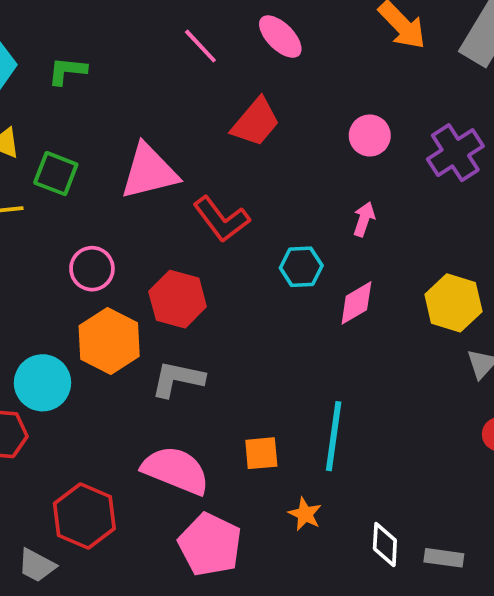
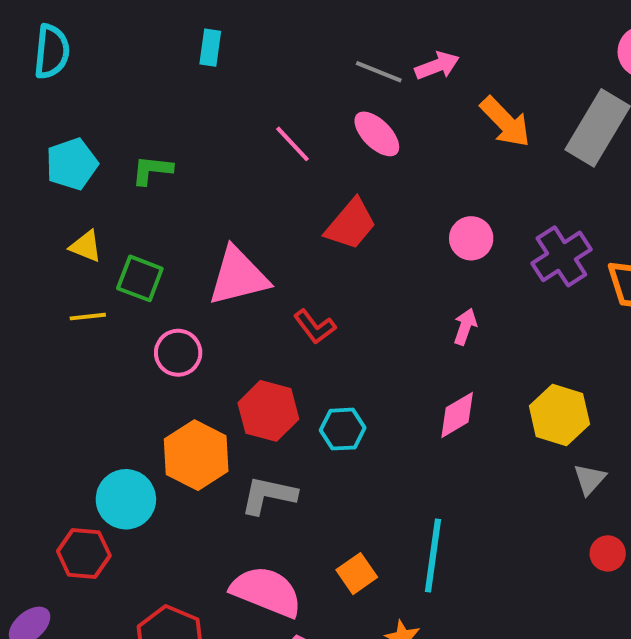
red L-shape: (221, 219) -> (315, 327), size x0.7
cyan hexagon: (301, 267) -> (343, 429), moved
pink circle: (92, 269) -> (178, 353), moved
orange square: (261, 453) -> (357, 574), turned -30

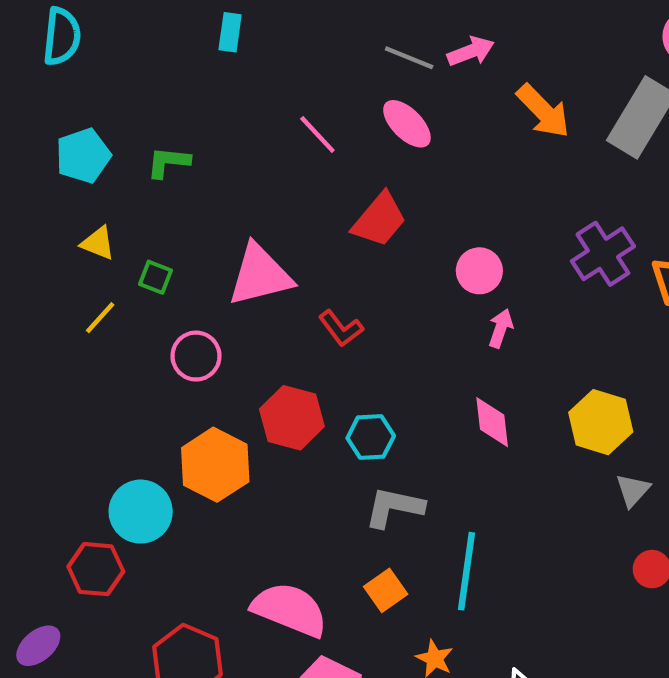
pink circle: (471, 238) -> (479, 271), moved
green square: (140, 278) -> (156, 277), size x0.7
yellow line: (88, 317) -> (100, 318), turned -42
pink diamond: (457, 415) -> (492, 422), turned -66
gray L-shape: (268, 495) -> (394, 507), moved

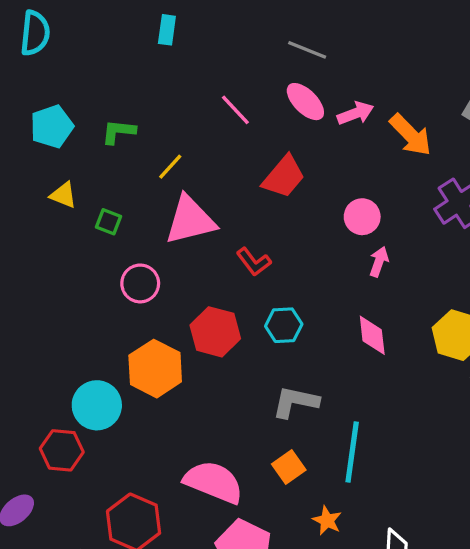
pink arrow: (471, 51) -> (355, 113), moved
orange arrow: (543, 111) -> (411, 135), moved
yellow line: (100, 318) -> (170, 167), moved
cyan hexagon: (371, 437) -> (284, 325), moved

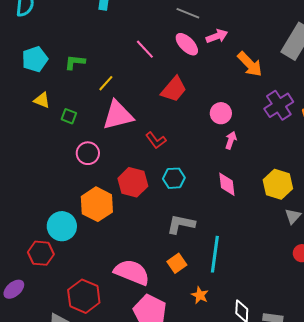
pink arrow: (355, 113) -> (217, 36), moved

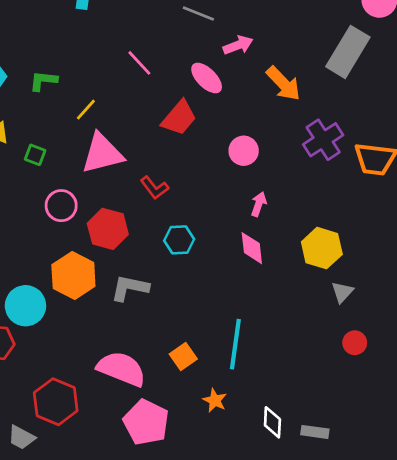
pink ellipse: (187, 44) -> (207, 78), moved
pink arrow: (231, 140) -> (259, 204), moved
red hexagon: (133, 182) -> (108, 229), moved
gray L-shape: (181, 224) -> (130, 288), moved

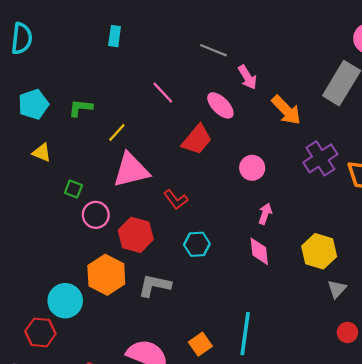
pink arrow: (238, 45) -> (247, 77), turned 80
green square: (35, 155) -> (73, 189), moved

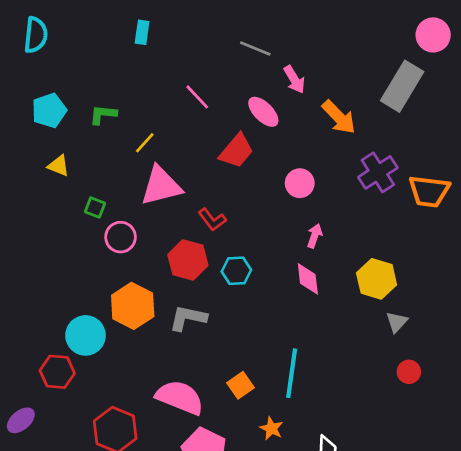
red hexagon: (136, 235) -> (188, 260), moved

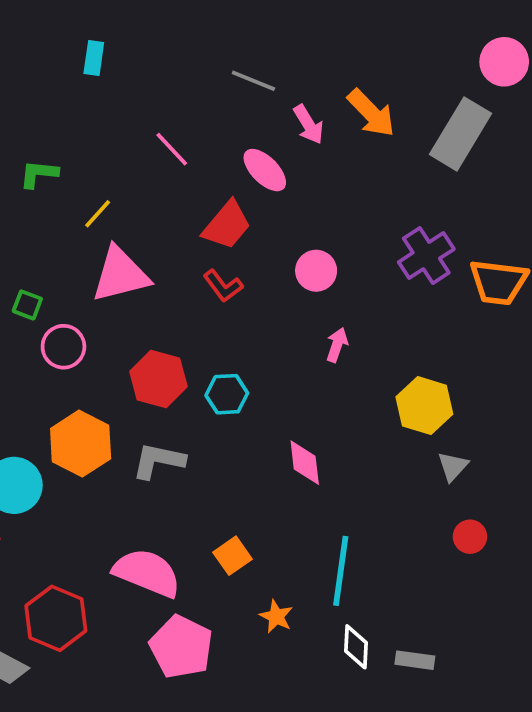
orange arrow: (339, 117) -> (371, 113), moved
red L-shape: (212, 220) -> (223, 286), moved
pink diamond: (308, 279) -> (305, 463), moved
cyan line: (292, 373) -> (341, 571), moved

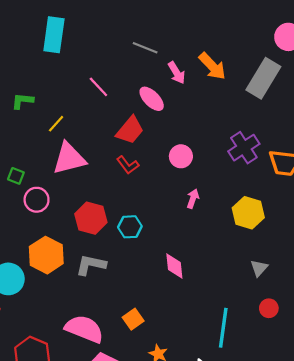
cyan rectangle: (94, 58) -> (54, 35), size x1.8
yellow hexagon: (424, 406) -> (248, 213), moved
cyan line: (341, 571) -> (223, 328), moved

